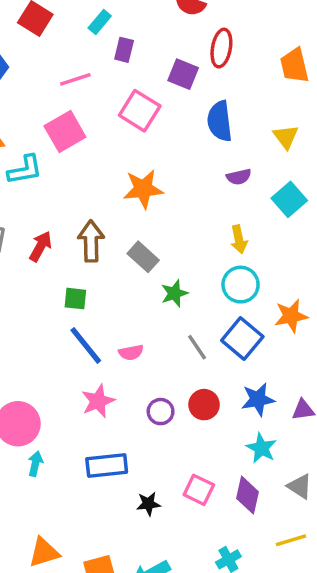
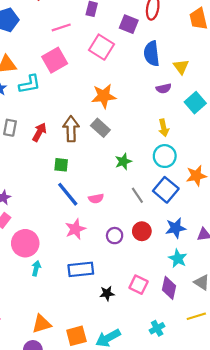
yellow triangle: (286, 137) -> (181, 67), moved
gray rectangle: (143, 257) -> (100, 128), moved

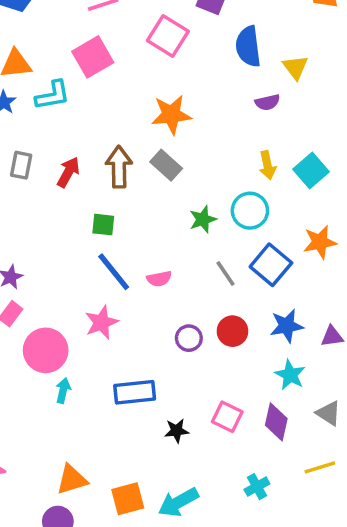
cyan square: (195, 103) -> (311, 170), moved
cyan circle: (165, 156) -> (250, 211), moved
pink star: (75, 229) -> (101, 322), moved

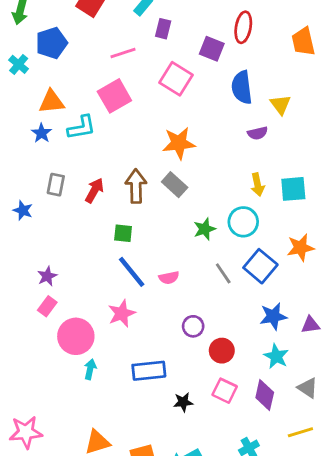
cyan square: (311, 170) -> (293, 189), turned 36
red circle: (232, 331) -> (222, 351), moved

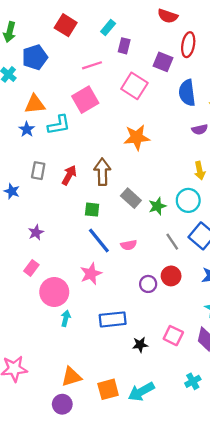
gray rectangle: (175, 185) -> (131, 198), moved
purple star: (47, 276) -> (36, 232), moved
red circle: (222, 351) -> (171, 276), moved

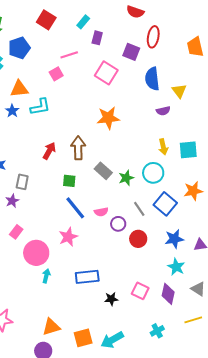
pink square: (85, 100) -> (56, 74), moved, size x0.6
gray rectangle: (38, 171) -> (22, 182), moved
purple star: (36, 232) -> (12, 201), moved
purple circle: (148, 284) -> (118, 224), moved

